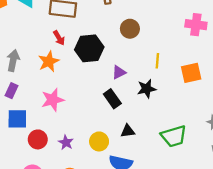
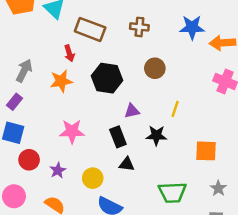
red arrow: (59, 38) -> (69, 53), moved
orange square: (191, 73) -> (206, 151), moved
pink star: (53, 100) -> (72, 131), moved
black triangle: (128, 131) -> (127, 164), moved

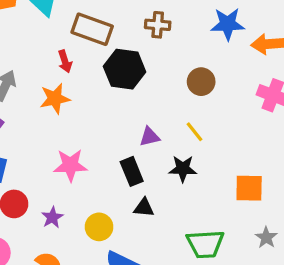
brown circle: (155, 68) -> (201, 82), moved
black hexagon: (107, 78) -> (125, 69), moved
yellow line: (175, 109) -> (194, 132), moved, turned -56

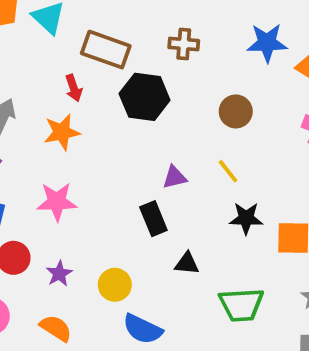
pink star: (70, 165) -> (57, 202), moved
black star: (183, 169) -> (246, 218), moved
black triangle: (144, 208) -> (187, 263), moved

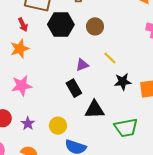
brown circle: (236, 111) -> (95, 26), moved
black triangle: (187, 263) -> (94, 110), size x1.5

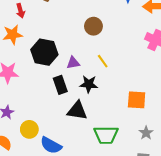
black hexagon: (61, 24) -> (44, 52), moved
black star: (123, 82) -> (89, 84), moved
yellow circle: (58, 126) -> (29, 129), moved

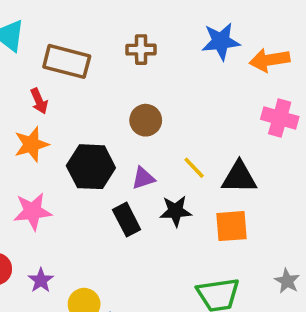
brown circle: (93, 26) -> (146, 120), moved
orange square: (137, 100) -> (232, 226), moved
black triangle: (77, 111) -> (239, 177), moved

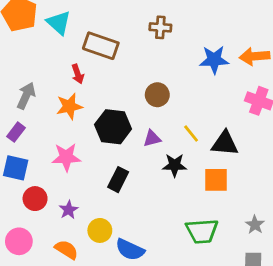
blue star: (221, 41) -> (214, 60), moved
brown cross: (141, 50) -> (160, 27), moved
black rectangle: (127, 220) -> (118, 180), moved, turned 50

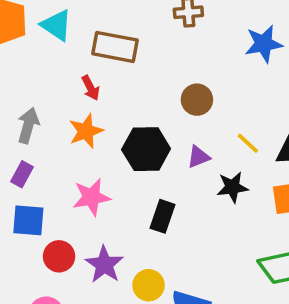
purple star: (69, 210) -> (104, 264), size x1.5

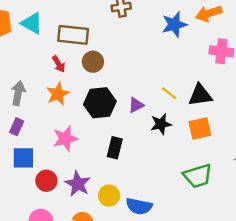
brown circle: (197, 100) -> (93, 62), moved

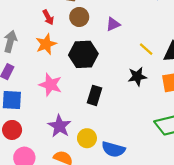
purple triangle: (136, 105) -> (113, 24), moved
pink star: (65, 139) -> (50, 85), turned 30
red circle: (46, 181) -> (12, 130), moved

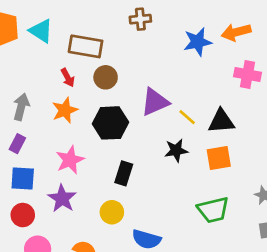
purple triangle: (113, 24) -> (155, 102), moved, size x1.6
pink star: (50, 85) -> (70, 160), turned 30
purple star: (59, 126) -> (62, 198), moved
yellow circle: (87, 138) -> (112, 212), moved

